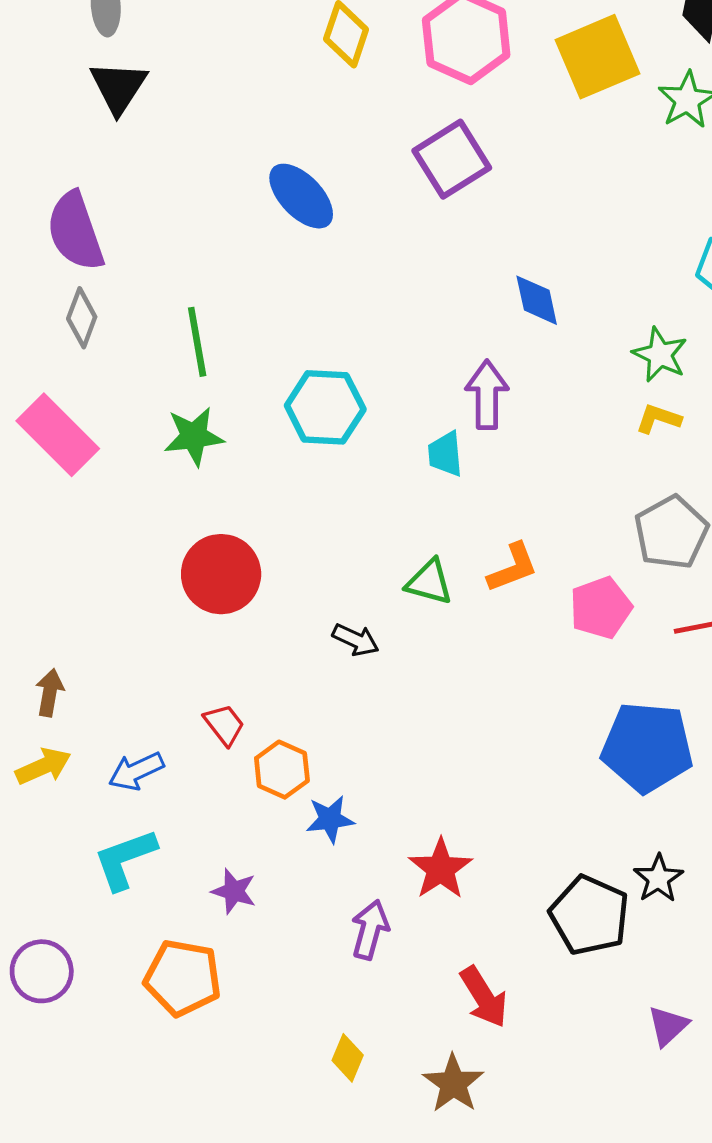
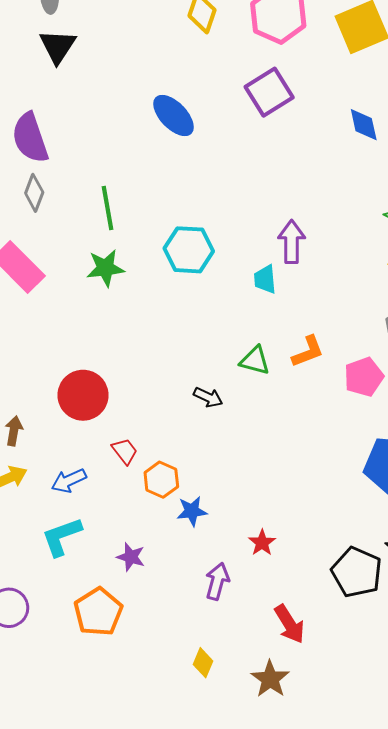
blue diamond: (537, 300) -> (364, 125), moved
red circle: (221, 574) -> (83, 395), moved
red star: (441, 869) -> (262, 543), size x0.7
orange pentagon: (183, 978) -> (98, 612), turned 30

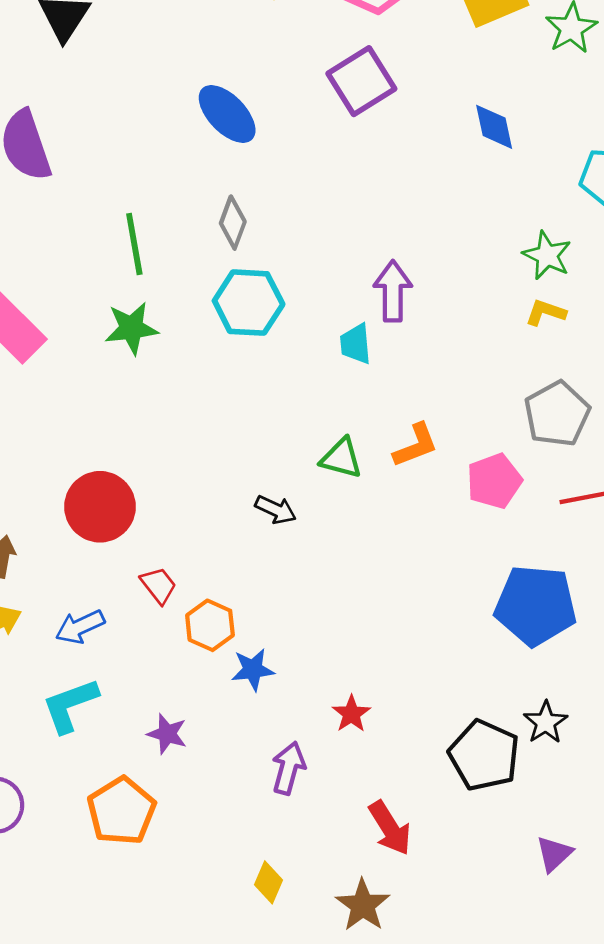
gray diamond: (34, 193) -> (233, 223), moved

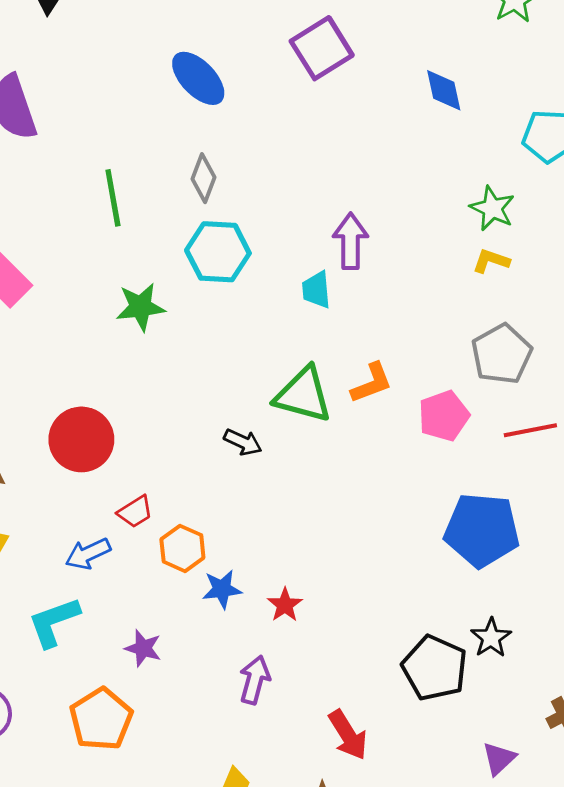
green star: (131, 328) -> (140, 307), moved
green triangle: (341, 458) -> (303, 395), size x1.5
red trapezoid: (159, 585) -> (135, 512), turned 96
blue arrow: (80, 627) -> (88, 554), moved
red star: (351, 714) -> (285, 605), moved

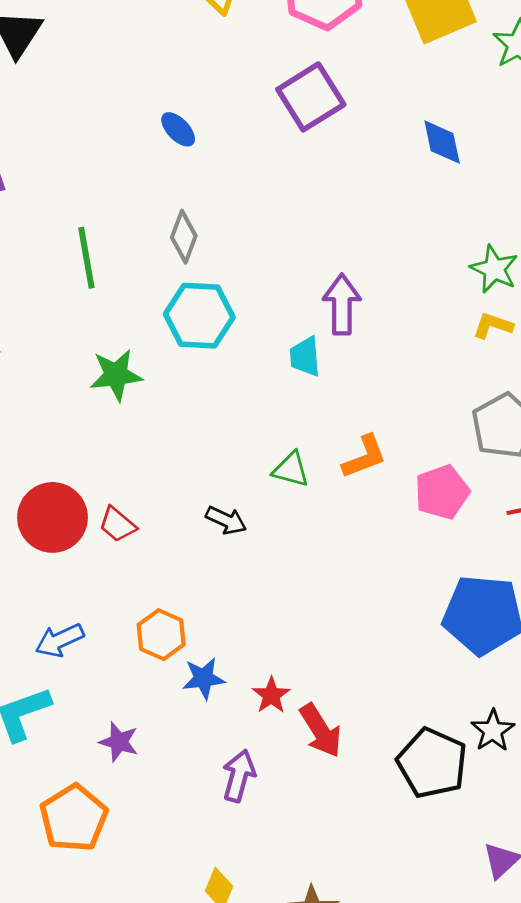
blue ellipse: (198, 78) -> (178, 129), size x0.6
green triangle: (303, 395) -> (291, 469), size x0.6
red trapezoid: (135, 512) -> (117, 525), moved, turned 72
red arrow: (348, 735) -> (321, 731), moved

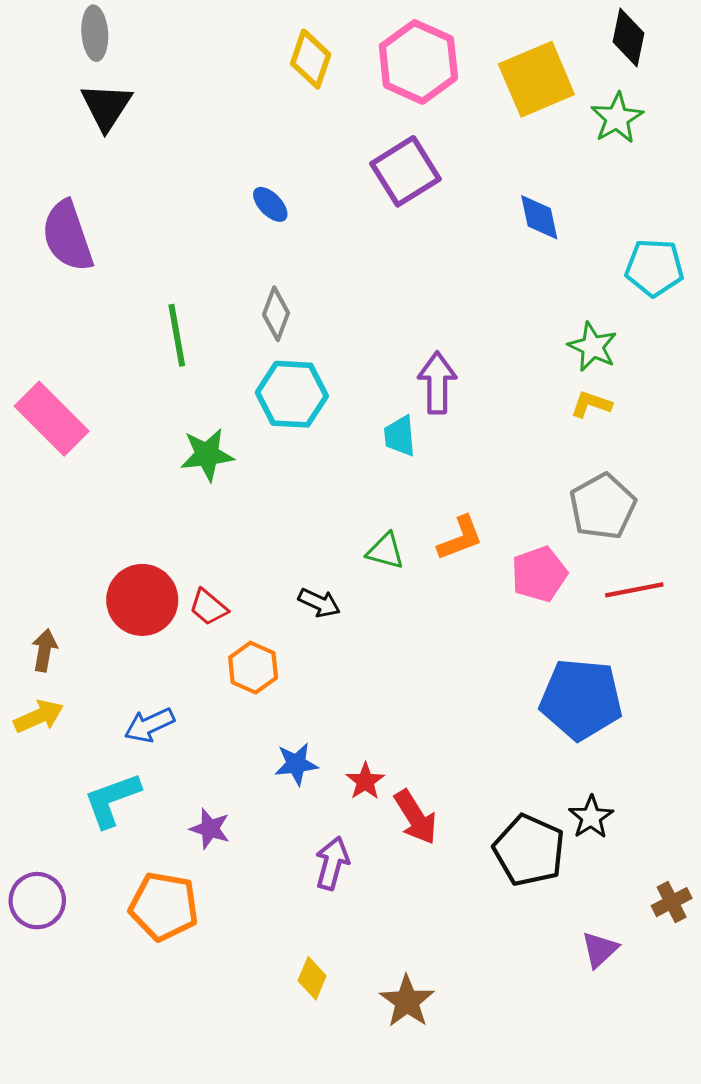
orange hexagon: (161, 635) -> (253, 668), moved
orange pentagon: (74, 818) -> (164, 906), turned -30

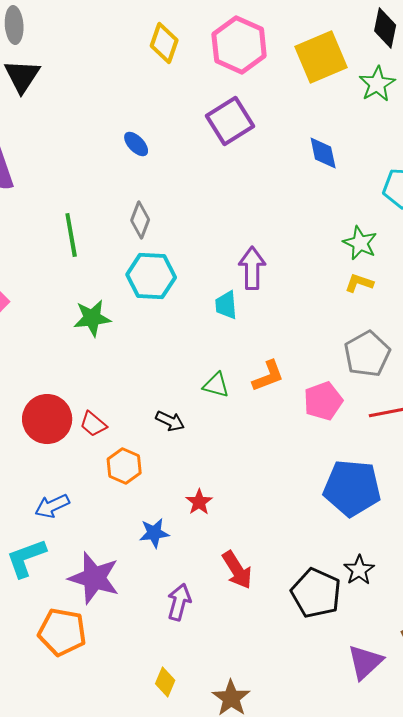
red star: (365, 781) -> (199, 502), moved
purple star: (210, 829) -> (94, 578), size x1.8
purple triangle: (600, 949) -> (365, 662), size x1.4

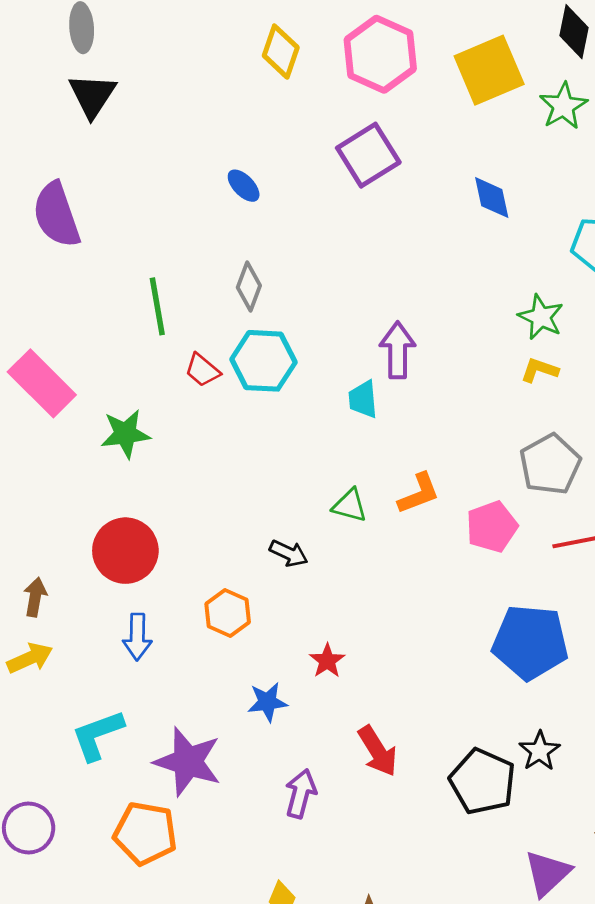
green star: (92, 318) -> (125, 434), moved
red trapezoid: (93, 424) -> (202, 370), moved
blue arrow: (52, 506) -> (137, 637), moved, turned -64

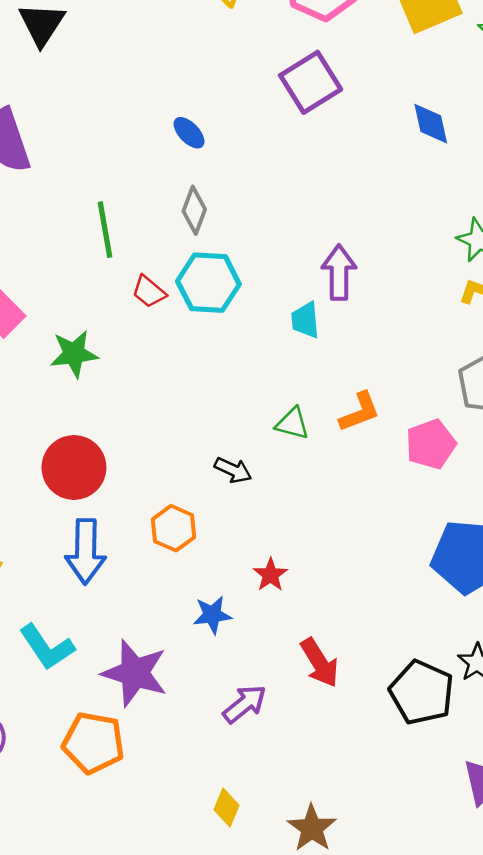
blue ellipse: (244, 186) -> (189, 133), moved
blue arrow: (137, 637) -> (86, 551), size x1.4
cyan L-shape: (98, 735) -> (47, 647), turned -104
purple arrow: (301, 793) -> (245, 704), turned 36

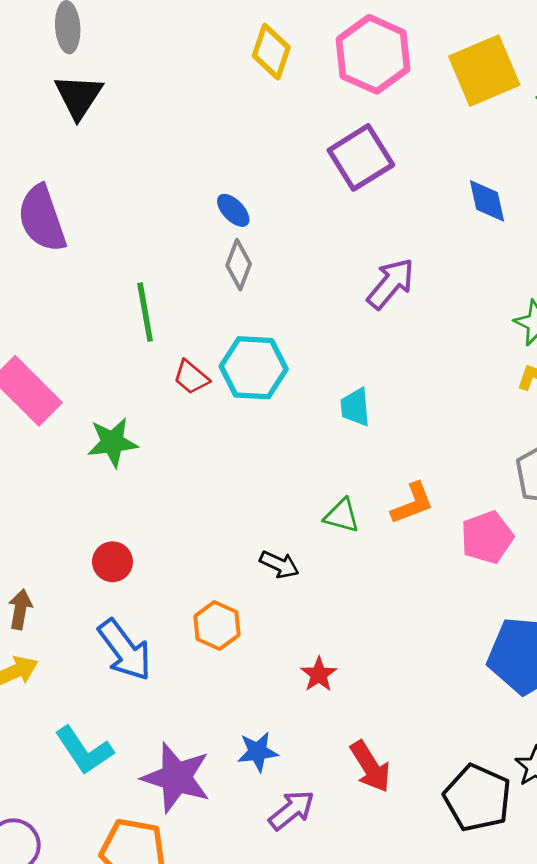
gray diamond: (194, 210) -> (239, 265), moved
purple arrow: (339, 272) -> (391, 284), moved, turned 40
red circle: (74, 467) -> (112, 562), size x0.6
blue arrow: (86, 551) -> (125, 650), turned -38
blue star: (212, 615) -> (258, 752), moved

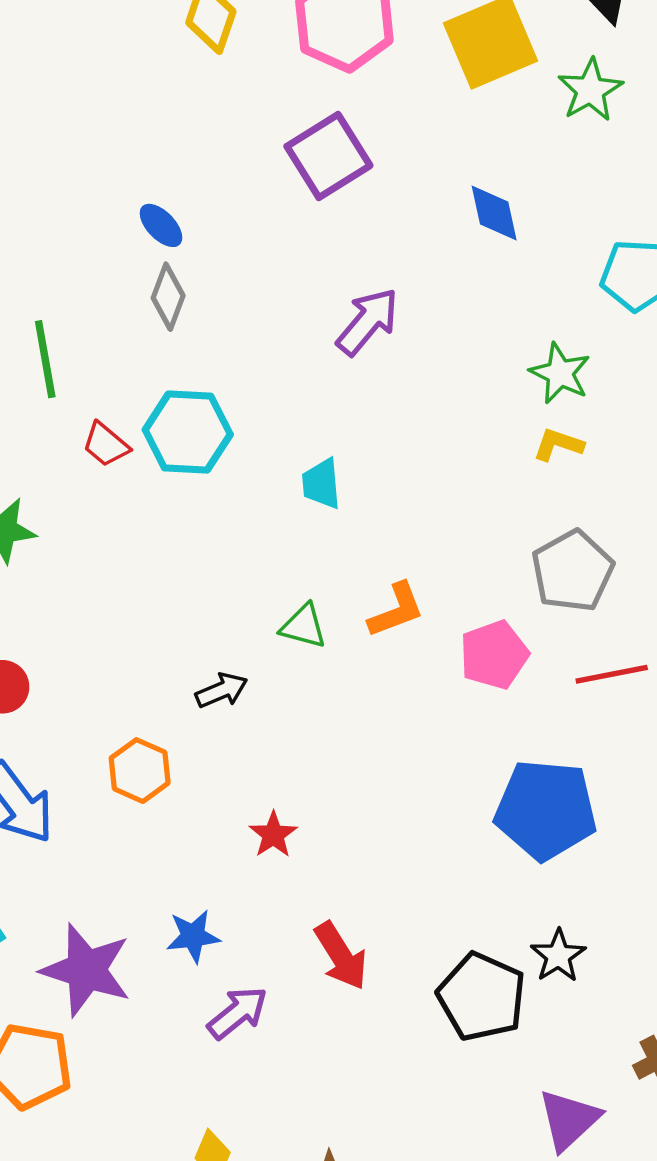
black arrow: (279, 564) -> (222, 690), turned -48

